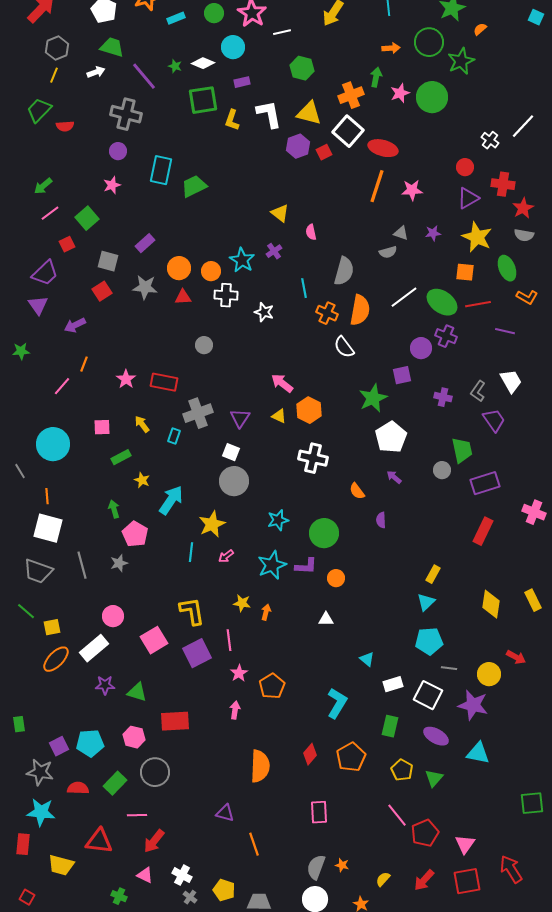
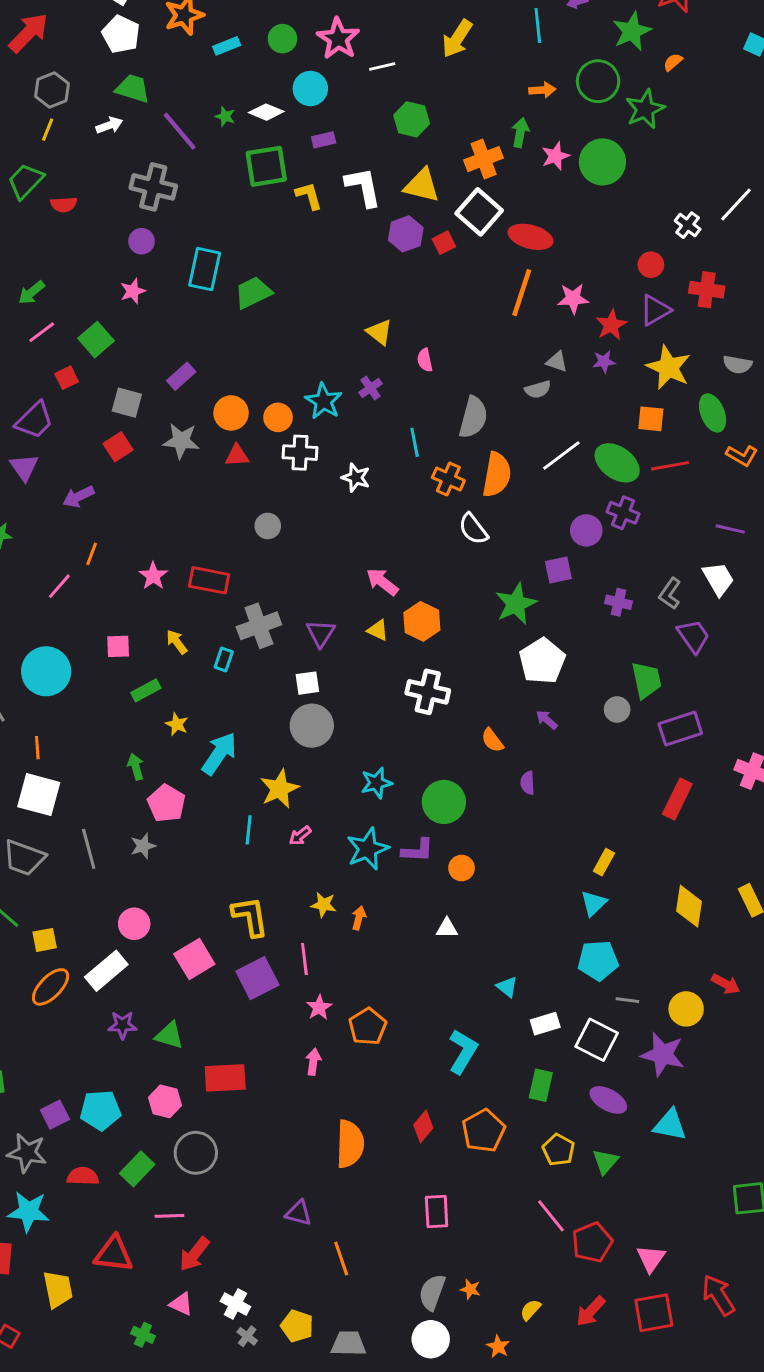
yellow L-shape: (232, 120) -> (309, 196), turned 145
red star: (523, 208) -> (611, 325), moved
purple line: (505, 331) -> (730, 529), moved
white square: (231, 452) -> (307, 683), turned -30
yellow trapezoid: (61, 865) -> (58, 1289), turned -116

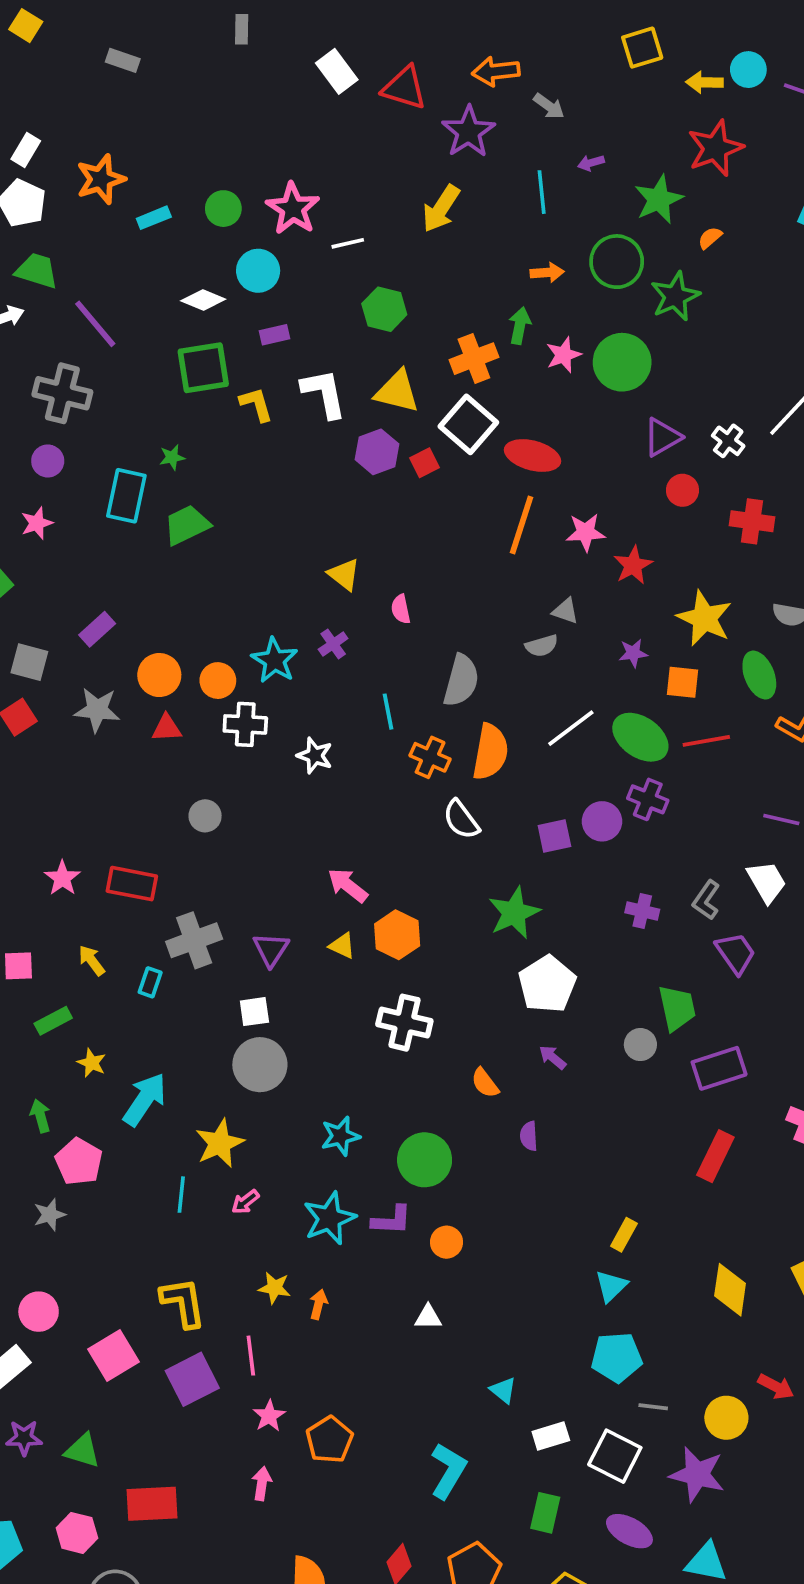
green star: (225, 116) -> (172, 457), moved, turned -30
purple triangle: (655, 310) -> (662, 437), moved
purple star: (604, 362) -> (633, 653), moved
purple square: (558, 570) -> (554, 836), moved

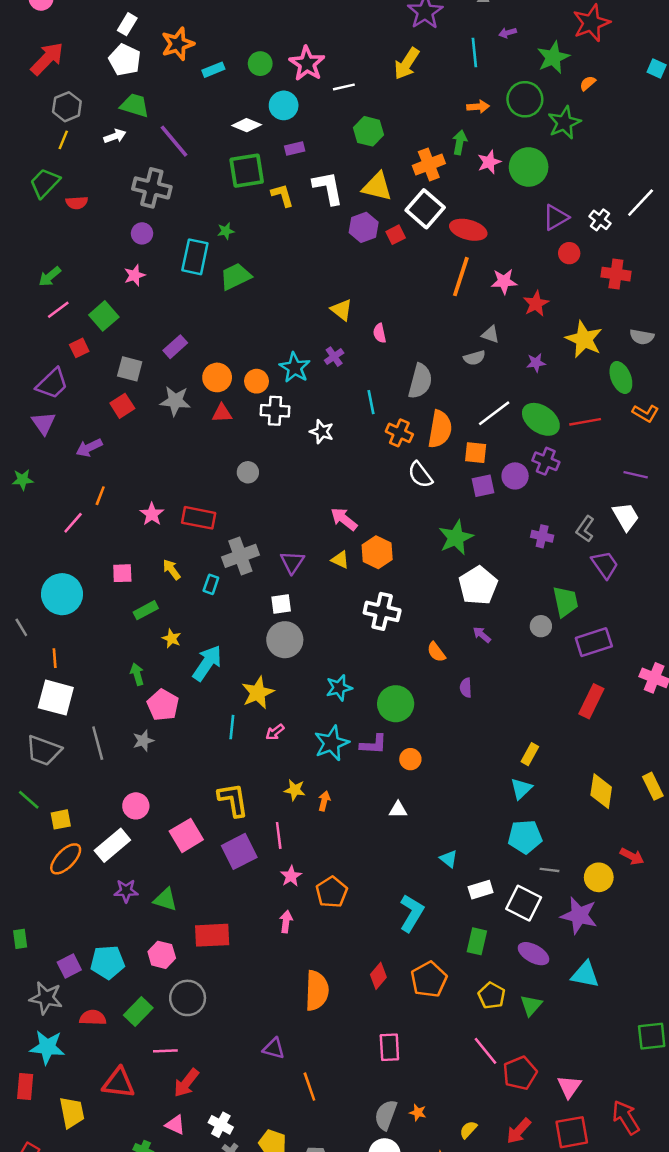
orange square: (682, 682) -> (476, 453), moved

